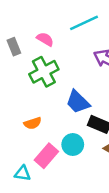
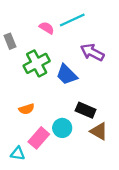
pink semicircle: (45, 39) -> (47, 28), moved
blue trapezoid: (78, 102) -> (67, 75), moved

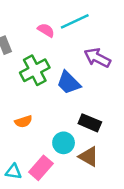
brown triangle: (99, 131) -> (89, 157), moved
pink rectangle: (39, 138) -> (41, 168), moved

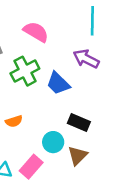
cyan line: (75, 21) -> (92, 21), moved, turned -64
pink semicircle: (46, 30) -> (36, 32), size x1.5
brown triangle: (89, 157) -> (78, 156), turned 45

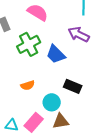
orange semicircle: (14, 121) -> (28, 85), moved
brown triangle: (78, 156) -> (61, 121), moved, turned 36

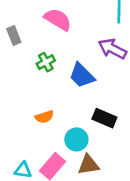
green cross: (29, 44) -> (46, 62), size x0.6

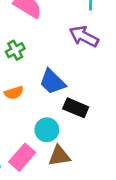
blue trapezoid: (82, 75) -> (52, 82), moved
orange semicircle: (44, 117) -> (14, 93), moved

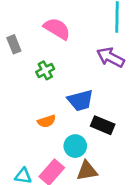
blue trapezoid: (52, 82) -> (80, 100), turned -60
orange semicircle: (14, 93) -> (47, 121), moved

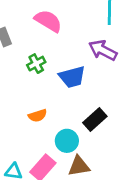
blue trapezoid: (80, 100) -> (72, 77), moved
black rectangle: (103, 125) -> (95, 120), turned -65

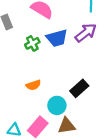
purple arrow: (103, 50) -> (86, 33), turned 115
blue trapezoid: (72, 77) -> (57, 38), moved

